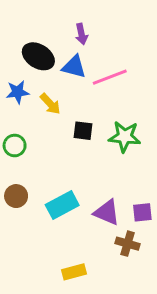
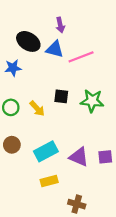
yellow arrow: (50, 104) -> (37, 108), moved
brown cross: (128, 244) -> (77, 204), moved
yellow rectangle: (74, 272) -> (49, 181), moved

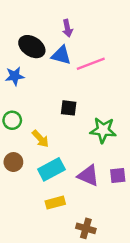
green star: (92, 101) -> (103, 130), moved
yellow arrow: (37, 108) -> (40, 139), moved

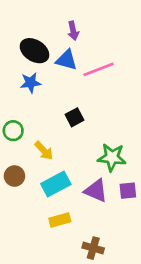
blue star: (15, 76) -> (30, 83), moved
black square: (69, 108) -> (75, 117), turned -35
green star: (103, 130) -> (112, 157), moved

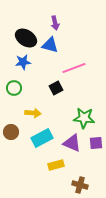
pink line: (99, 69) -> (74, 68), moved
green circle: (13, 131) -> (14, 88), moved
yellow arrow: (44, 151) -> (33, 113), turned -42
yellow rectangle: (60, 220) -> (56, 165), moved
brown cross: (93, 248) -> (80, 185), moved

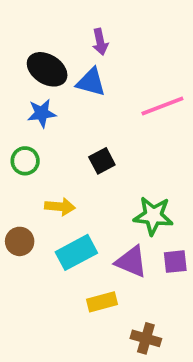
pink line: (74, 68) -> (162, 106), moved

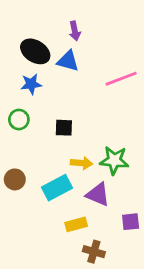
black square: (102, 161) -> (64, 128), moved, turned 30
yellow arrow: (60, 207) -> (82, 163), moved
purple square: (175, 262) -> (131, 222), moved
brown cross: (146, 338) -> (94, 252), moved

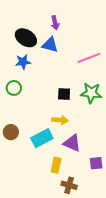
black square: (64, 128) -> (64, 94), moved
green star: (114, 160) -> (91, 93), moved
yellow rectangle: (76, 224) -> (56, 165), turned -63

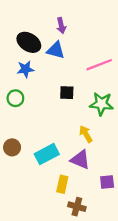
black square: (64, 94) -> (67, 93), moved
yellow arrow: (60, 120) -> (86, 134), moved, turned -126

